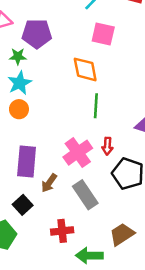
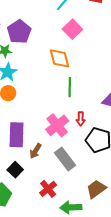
purple pentagon: (37, 34) -> (19, 32), turned -30
pink square: (103, 34) -> (72, 29), turned 36
red cross: (62, 231) -> (48, 189), turned -30

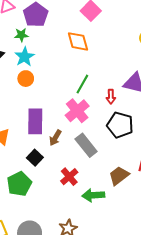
green line: (70, 87) -> (82, 84), moved, turned 30
red arrow: (81, 119) -> (111, 97), moved

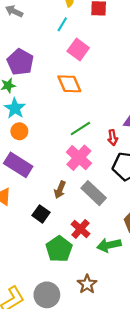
green line: (82, 84) -> (80, 129), turned 36
purple rectangle: (35, 121) -> (18, 165), moved, turned -50
green pentagon: (19, 184) -> (59, 249), moved

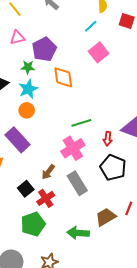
orange diamond: (69, 84) -> (63, 77), moved
red cross: (80, 229) -> (46, 198), moved

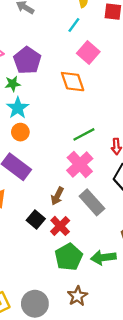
orange diamond: (63, 77) -> (73, 82), moved
green pentagon: (33, 224) -> (69, 257), moved

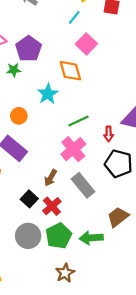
cyan star: (18, 108) -> (48, 94), moved
gray circle: (35, 304) -> (28, 236), moved

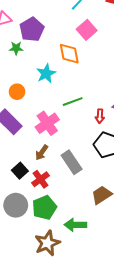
pink cross: (73, 149) -> (47, 123), moved
green arrow: (91, 238) -> (75, 225), moved
brown star: (65, 273) -> (47, 243), size x1.4

